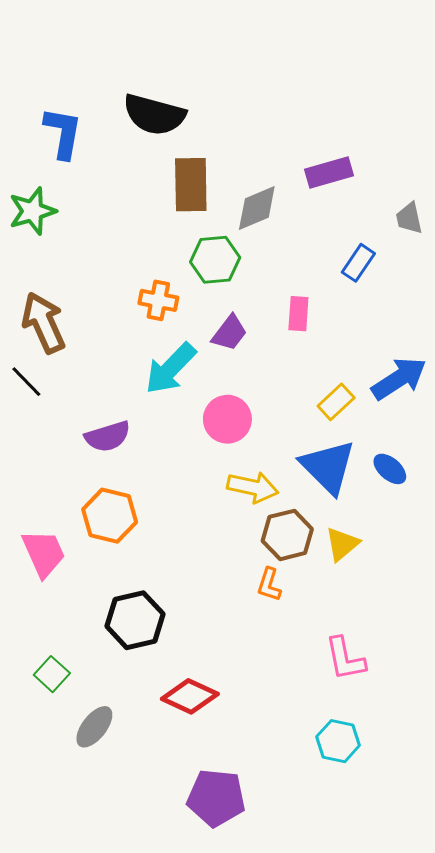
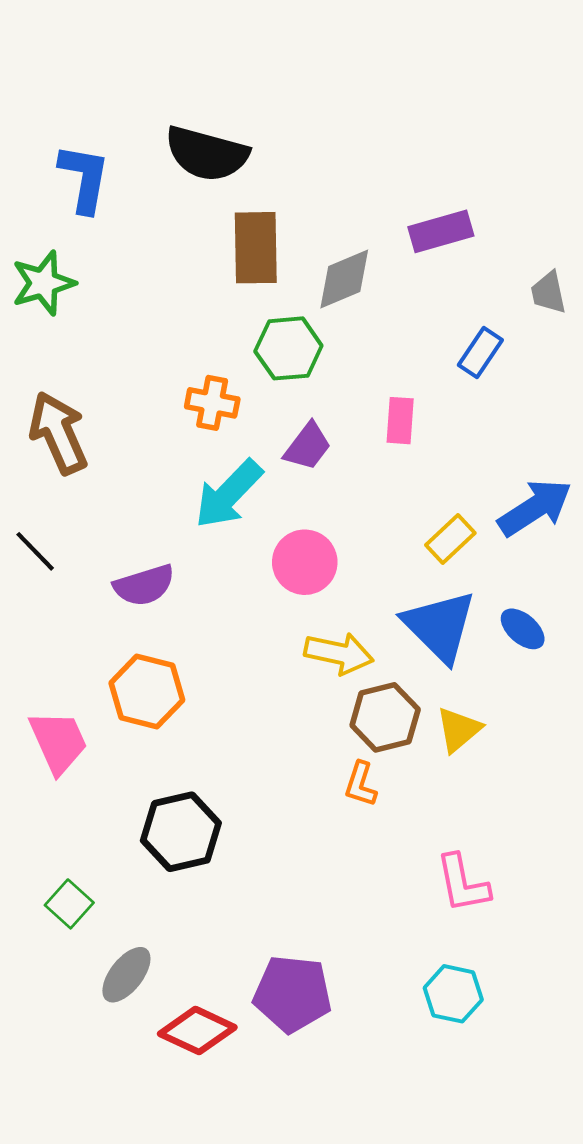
black line: (26, 382) -> (35, 551), moved
red diamond: (190, 696) -> (197, 1031), moved
purple pentagon: (216, 798) -> (293, 994), moved

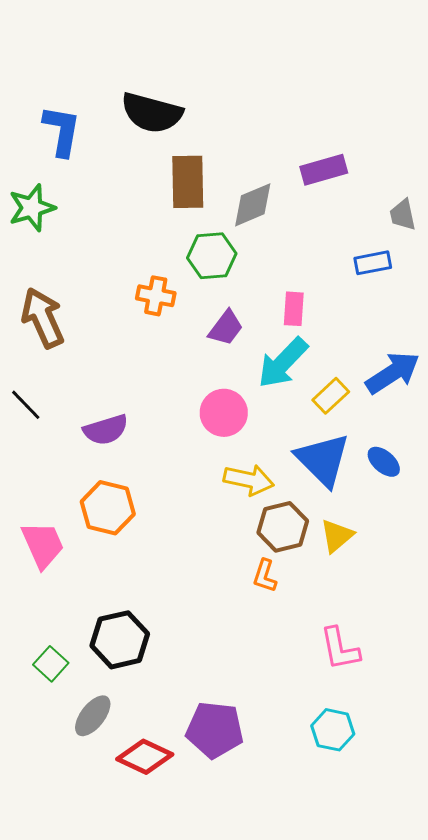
blue rectangle: (480, 353) -> (373, 263), moved, turned 45
cyan arrow: (229, 494) -> (283, 363), moved
black hexagon: (181, 832) -> (120, 640), moved

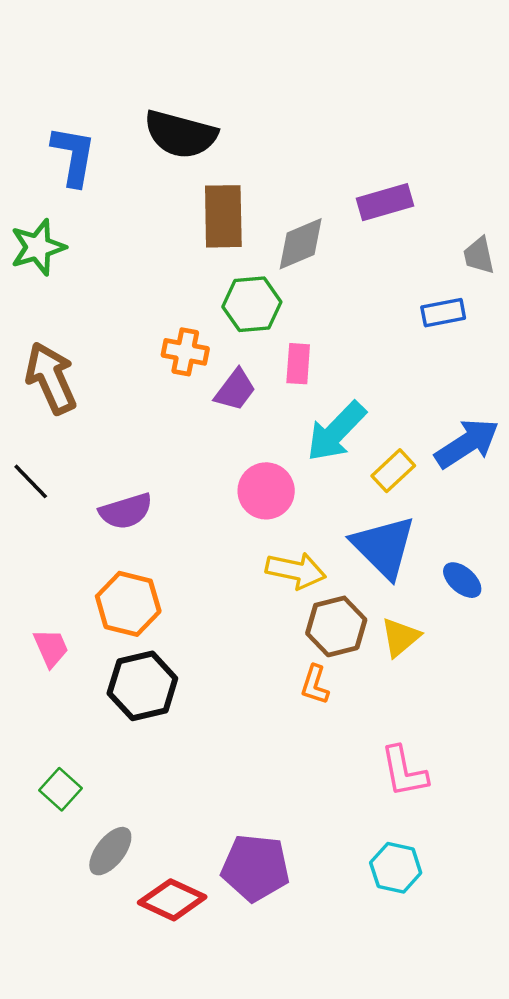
pink rectangle: (294, 309) -> (298, 364), moved
purple trapezoid: (226, 328) -> (235, 390), moved
blue ellipse: (384, 462) -> (462, 580), moved
pink trapezoid: (43, 545) -> (51, 648), size x0.7
black hexagon: (120, 640) -> (142, 686), moved

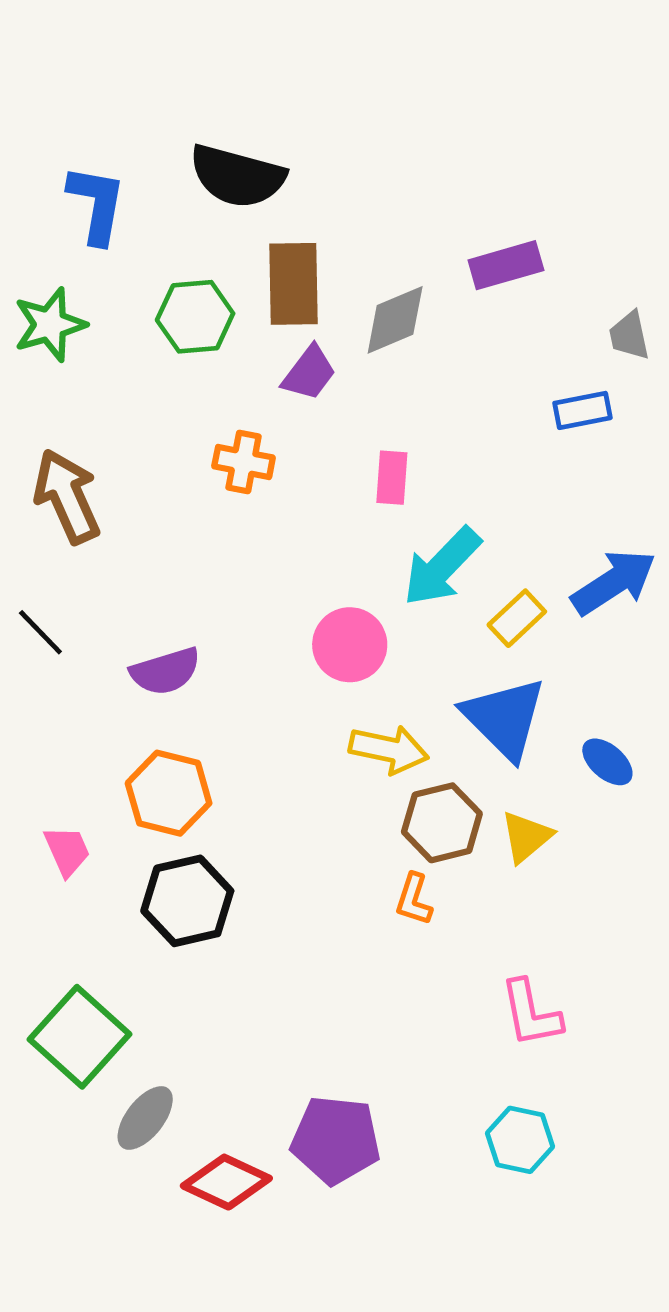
green hexagon: (252, 304) -> (195, 317), moved
purple trapezoid: (235, 390) -> (309, 373), moved
green square: (60, 789) -> (80, 1037), size x1.8

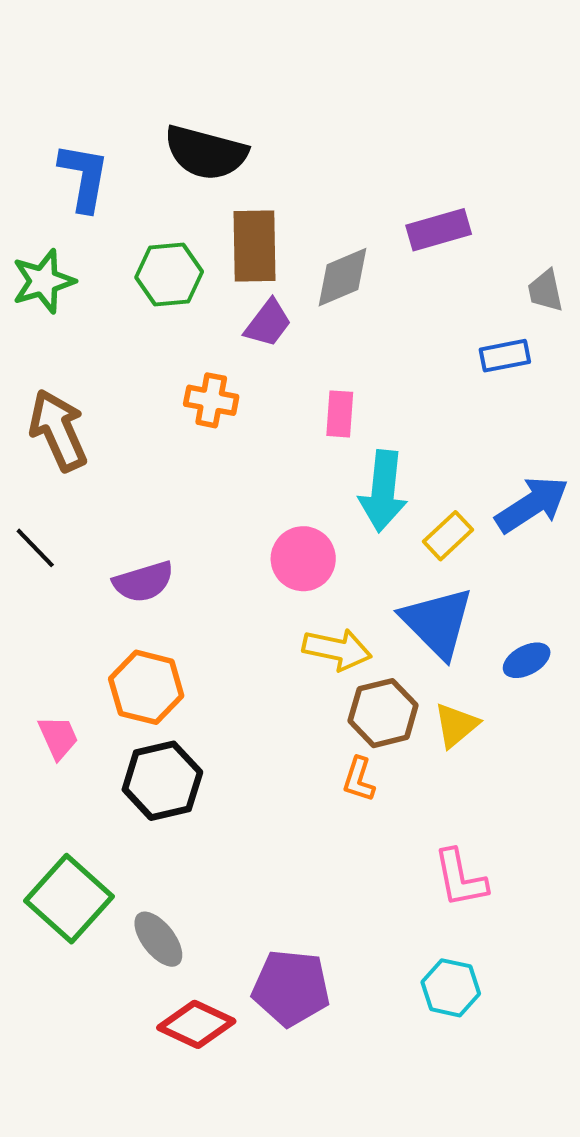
cyan arrow: (442, 567) -> (383, 491), turned -38
blue ellipse: (607, 762) -> (527, 660), turned -69
gray ellipse: (145, 1118) -> (158, 939), moved, turned -76

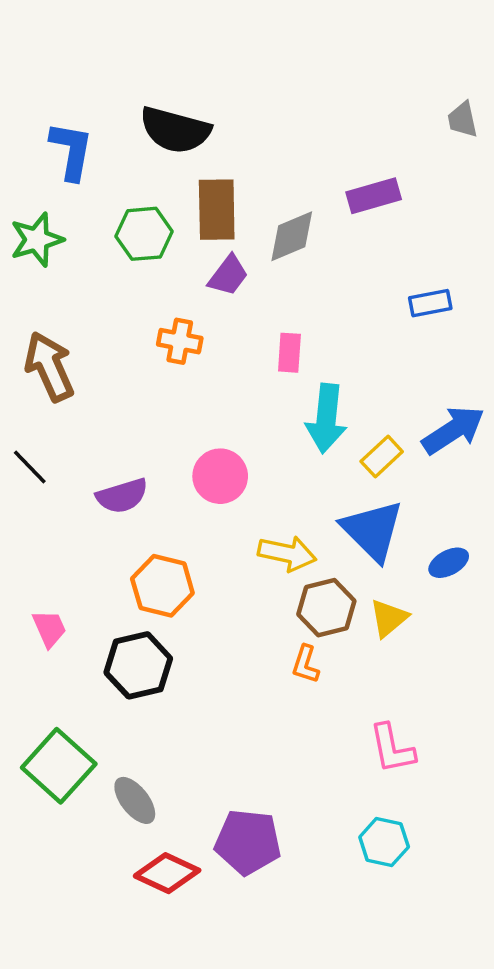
gray trapezoid: (546, 291) -> (462, 120), moved
pink circle: (303, 559) -> (220, 476), moved
orange hexagon: (146, 687) -> (162, 586), moved

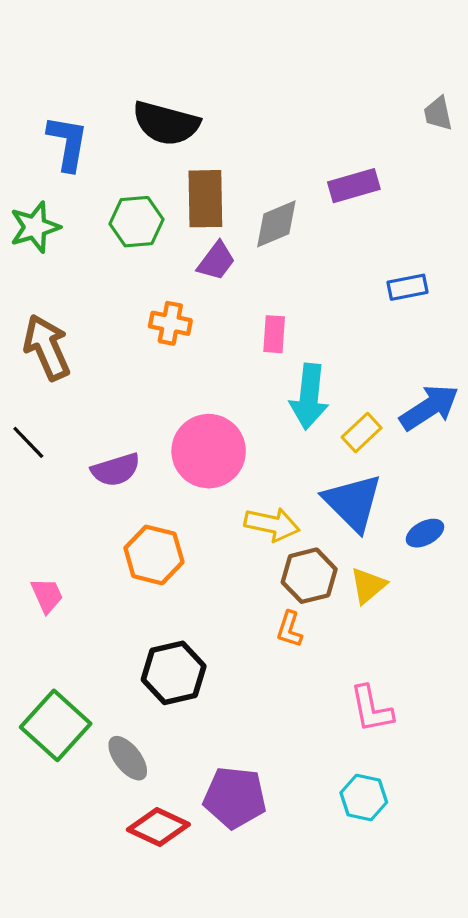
pink circle: (220, 476) -> (209, 451), size x1.4
black hexagon: (138, 665) -> (174, 673), moved

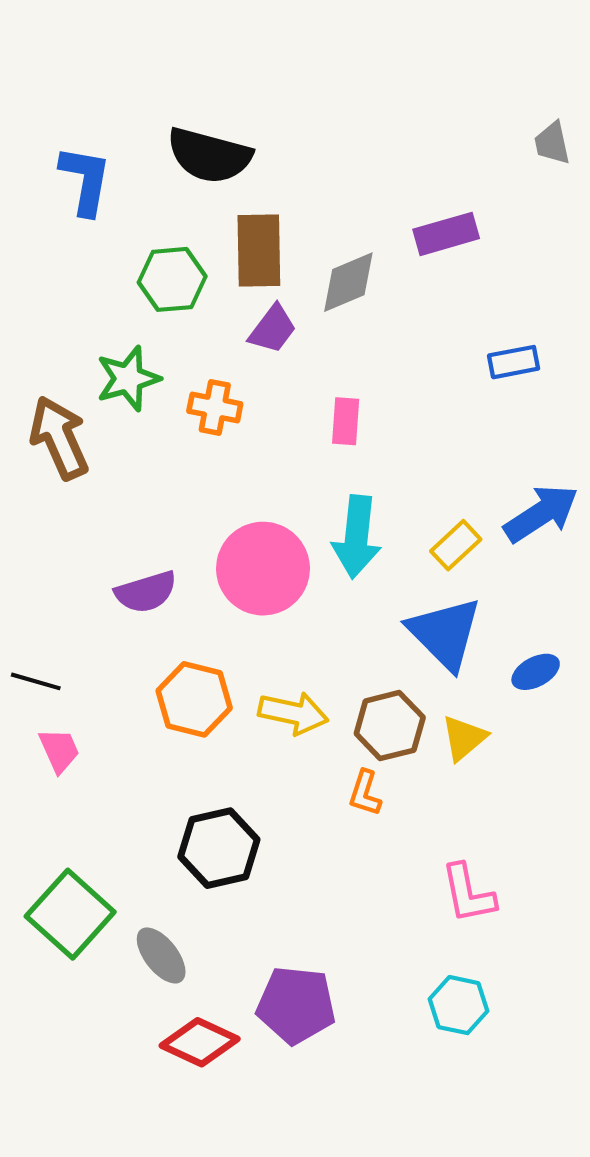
green star: (35, 227) -> (128, 379), moved
cyan arrow: (309, 396) -> (357, 537), moved
black line: (28, 442) -> (36, 681), moved, turned -30
yellow arrow: (272, 524) -> (293, 713), moved

